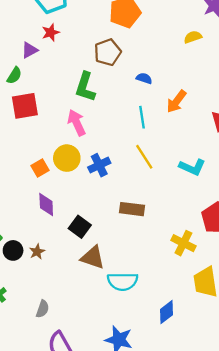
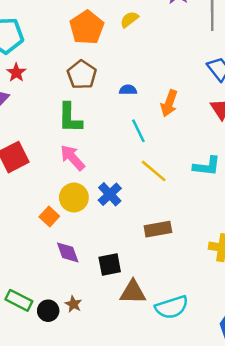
yellow semicircle: (193, 37) -> (129, 19), moved
black square: (80, 227) -> (110, 264), turned -30

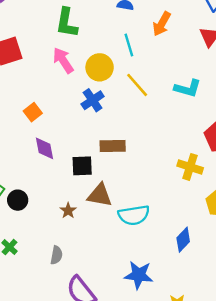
yellow circle: (74, 198) -> (100, 67), moved
brown rectangle: (158, 229) -> (113, 146), moved
brown star: (73, 304) -> (68, 211), moved

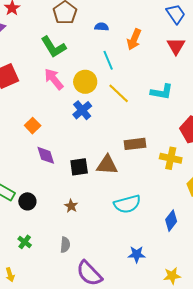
green L-shape: (67, 23) -> (53, 47), turned -36
brown rectangle: (113, 146) -> (135, 144), moved
brown triangle: (100, 195) -> (107, 165), moved
blue star: (139, 275) -> (137, 254), size x0.7

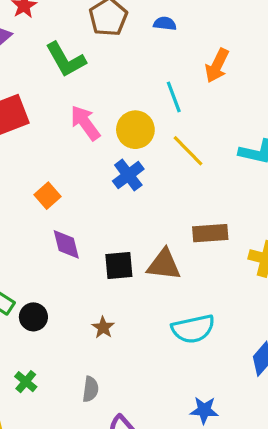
blue semicircle: (102, 27) -> (165, 24), moved
green L-shape: (53, 47) -> (66, 60), moved

